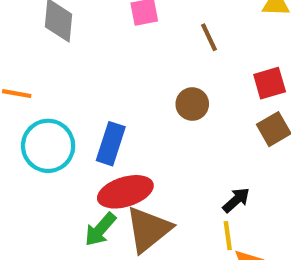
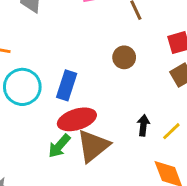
black arrow: (236, 200) -> (143, 125), moved, turned -42
yellow line: (228, 236) -> (171, 131), moved, turned 54

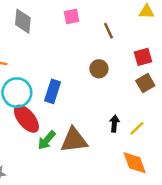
red ellipse: (77, 119) -> (26, 119), moved, turned 68
brown triangle: (93, 146) -> (74, 140), turned 32

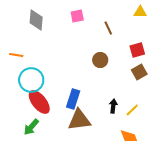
blue rectangle: (53, 91) -> (73, 99), moved
green arrow: (47, 140) -> (31, 127), moved

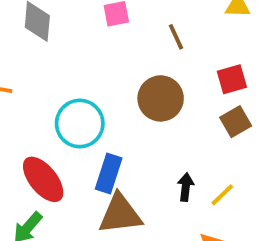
brown circle: (100, 60) -> (161, 98), size x1.5
cyan circle: (31, 80) -> (80, 124), moved

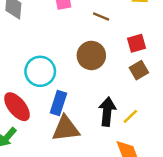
brown line: (176, 37) -> (101, 16), turned -42
black arrow: (186, 187) -> (107, 112), size x1.6

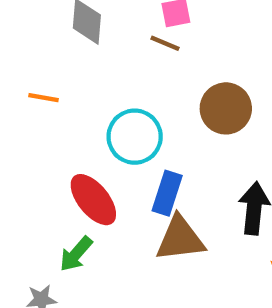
brown line: (101, 16) -> (165, 43), moved

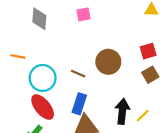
brown line: (165, 43) -> (78, 74), moved
cyan circle: (135, 137) -> (43, 78), moved

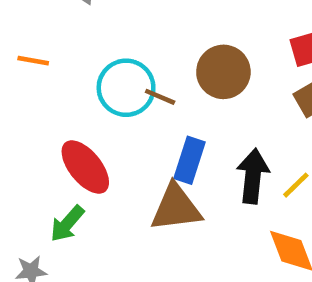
cyan circle: (43, 78) -> (126, 88), moved
blue rectangle: (79, 104) -> (189, 160), moved

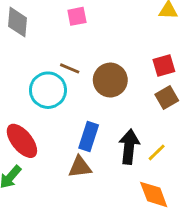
brown line: (160, 97) -> (70, 68), moved
brown triangle: (176, 208) -> (80, 167), size x0.7

